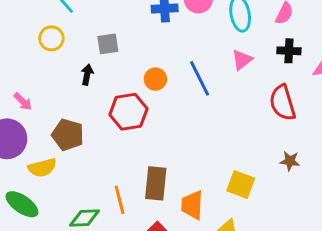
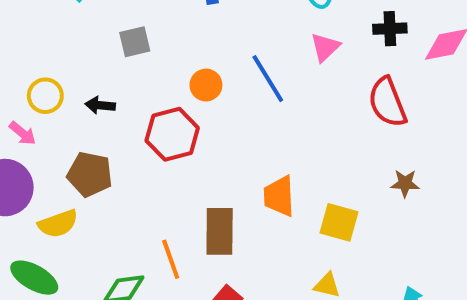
yellow circle: (51, 38) -> (45, 96), moved
black arrow: (87, 75) -> (100, 105), moved, turned -90
orange trapezoid: (192, 205) -> (279, 196), moved

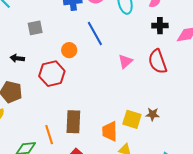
pink triangle: (325, 47) -> (125, 61), moved
blue line: (268, 79) -> (95, 33), moved
brown star: (405, 183) -> (153, 114), moved
orange trapezoid: (279, 196) -> (110, 131), moved

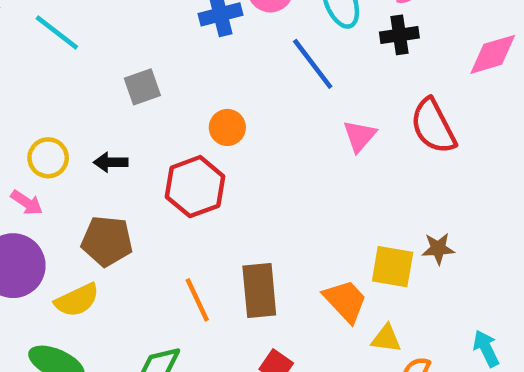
black cross: (160, 26) -> (399, 35), moved
blue line: (95, 33) -> (313, 64), moved
orange trapezoid: (110, 131) -> (345, 301), turned 145
orange line: (49, 135) -> (197, 300), moved

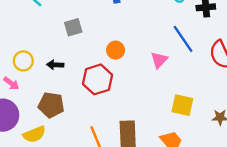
blue line: (313, 64) -> (183, 39), moved
pink triangle: (360, 136) -> (159, 60), moved
yellow square: (393, 267) -> (182, 105), moved

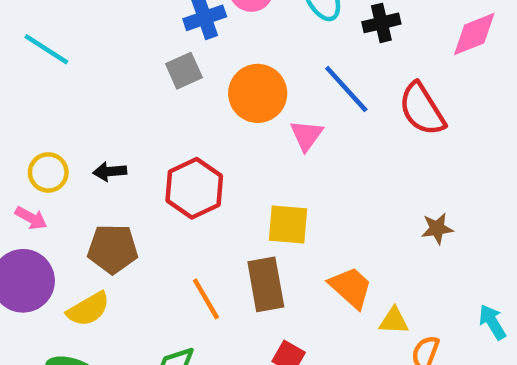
gray square: (73, 27) -> (184, 71), moved
orange circle: (116, 50) -> (258, 93), moved, size x1.6
yellow square: (182, 105) -> (288, 224), moved

